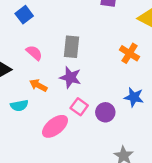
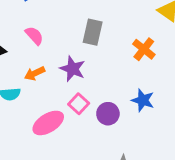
gray rectangle: (71, 47) -> (93, 32), moved
orange arrow: (38, 85) -> (35, 73), turned -60

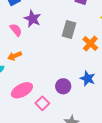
gray rectangle: (93, 32) -> (69, 29), moved
purple star: (73, 69) -> (32, 19), moved
pink square: (79, 104) -> (42, 103), moved

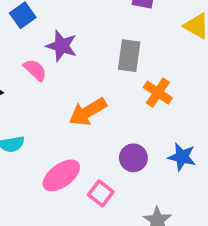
orange cross: (90, 44) -> (158, 93), moved
orange arrow: (15, 56) -> (88, 112), moved, size x1.5
blue star: (88, 78) -> (182, 157), moved

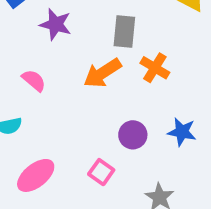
pink semicircle: (35, 70) -> (34, 80), moved
orange arrow: (88, 112) -> (102, 73), moved
pink ellipse: (61, 175) -> (36, 175), moved

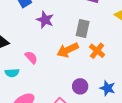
pink semicircle: (34, 80) -> (31, 57), moved

